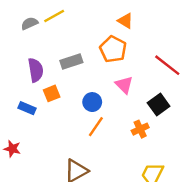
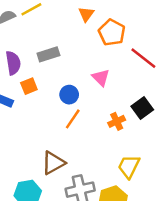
orange triangle: (125, 21) -> (86, 14), moved, turned 35
orange pentagon: (113, 49) -> (112, 32), moved
black square: (159, 104) -> (142, 108), moved

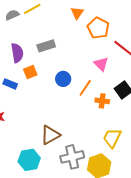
pink triangle: (101, 78) -> (101, 64), moved
orange line: (73, 119) -> (85, 88), moved
orange cross: (117, 121) -> (102, 101), turned 32

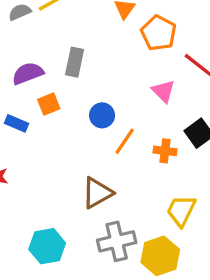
gray rectangle: (46, 46) -> (75, 62), turned -60
purple semicircle: (17, 53) -> (28, 73), turned -102
orange line: (85, 88) -> (125, 141), moved
brown triangle: (50, 135) -> (97, 193), moved

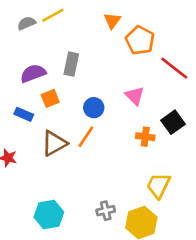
pink triangle: (163, 91) -> (135, 96), moved
orange line: (125, 141) -> (86, 137), moved
brown triangle: (97, 193) -> (54, 143), moved
gray cross: (117, 241) -> (106, 211), size x0.6

